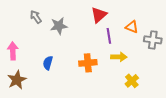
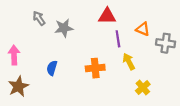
red triangle: (99, 15) -> (107, 16), turned 42
yellow arrow: (119, 57) -> (129, 62), turned -119

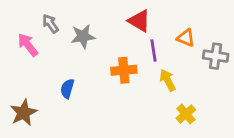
red triangle: (107, 16) -> (139, 21), turned 30
pink arrow: (14, 55) -> (28, 45), moved, turned -36
orange cross: (95, 68) -> (124, 70), moved

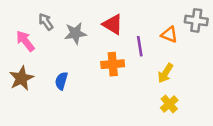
red triangle: (139, 21) -> (113, 24), moved
gray cross: (216, 56) -> (196, 20), moved
yellow arrow: (168, 80) -> (165, 73), moved, turned -120
brown star: (24, 113) -> (21, 78), moved

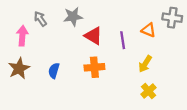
red triangle: (113, 24) -> (93, 36), moved
gray star: (75, 33) -> (73, 17), moved
pink arrow: (25, 41) -> (22, 36), turned 42
orange cross: (113, 64) -> (94, 67), moved

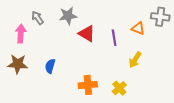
orange cross: (94, 67) -> (88, 85), moved
brown star: (19, 68) -> (18, 64), turned 30
yellow cross: (149, 91) -> (119, 88), moved

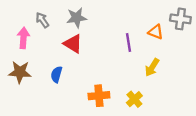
red triangle: (87, 34) -> (73, 44), moved

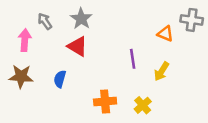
gray star: (77, 18) -> (81, 19), turned -30
purple line: (128, 43) -> (133, 59), moved

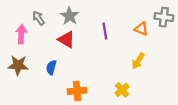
purple line: (133, 59) -> (105, 31), moved
orange cross: (105, 102) -> (77, 91), moved

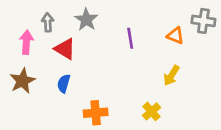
gray arrow: (38, 18) -> (48, 22), turned 32
red triangle: (66, 40) -> (65, 49), moved
brown star: (18, 65) -> (22, 81), turned -30

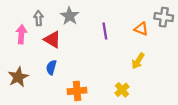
brown star: (22, 81) -> (18, 77), moved

